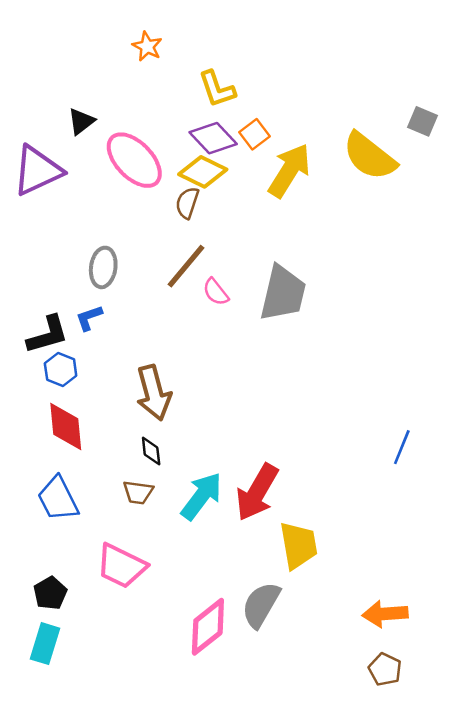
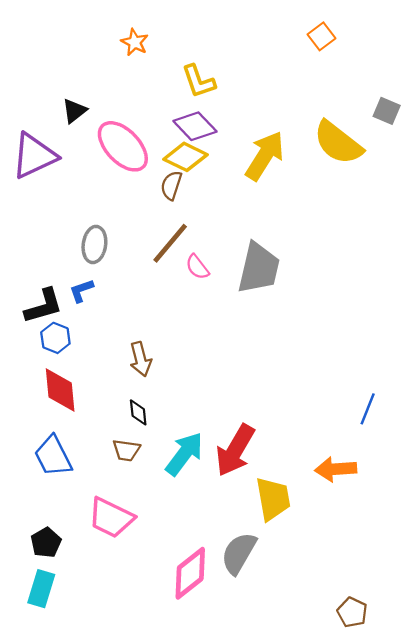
orange square: (254, 134) -> (321, 36), moved
brown arrow: (154, 393) -> (141, 359), size x0.7
orange arrow: (385, 614) -> (336, 469), moved

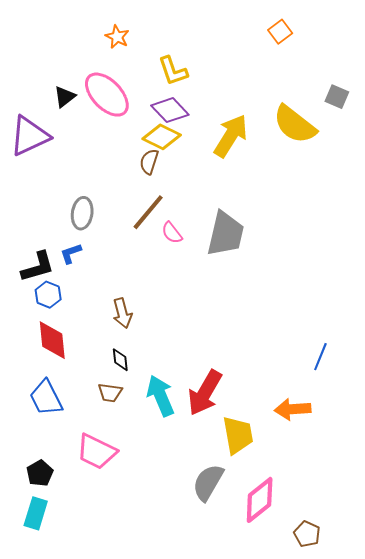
pink ellipse: (123, 146) -> (107, 95), moved
cyan arrow: (184, 454) -> (161, 396), turned -60
pink diamond: (190, 573) -> (260, 500), moved

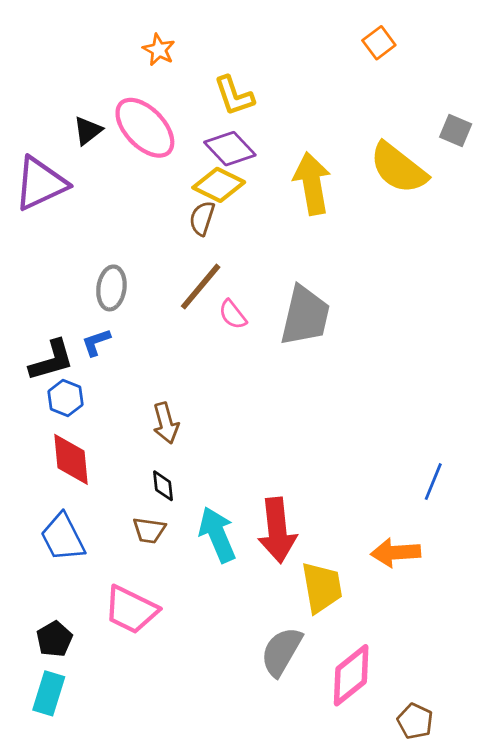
yellow arrow: (231, 136) -> (312, 183), turned -42
red arrow: (205, 393) -> (277, 530), turned -36

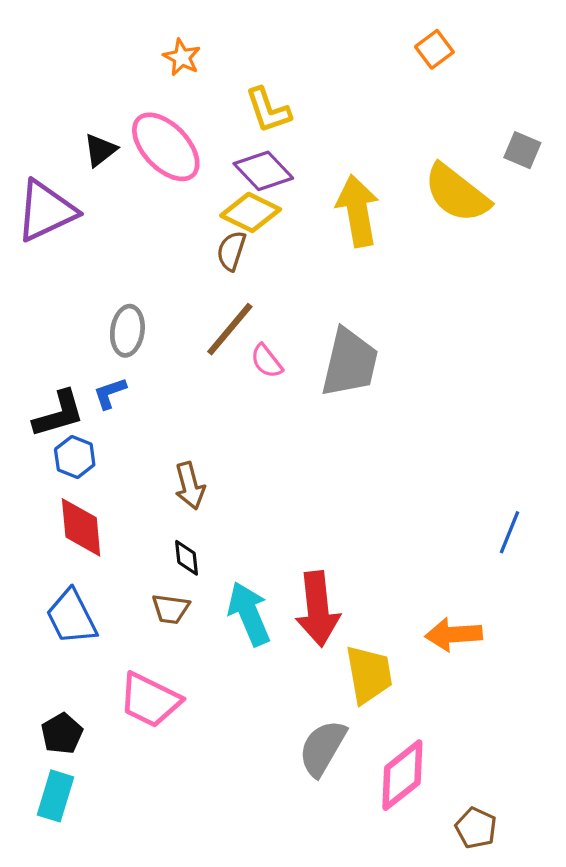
blue line: (433, 482) -> (510, 532), moved

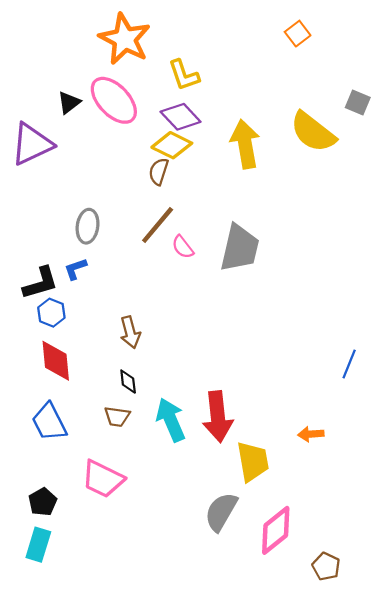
orange star: (182, 57) -> (125, 39), size x2.0
orange arrow: (454, 634) -> (311, 434), size x0.7

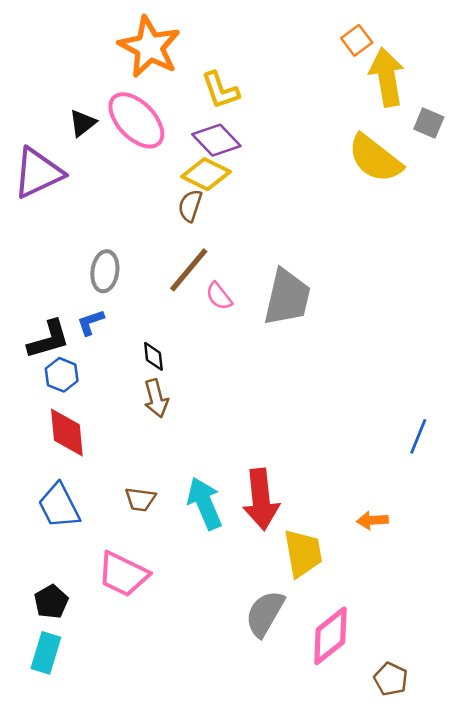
yellow arrow: (245, 144) -> (387, 77), moved
black diamond: (128, 382) -> (153, 356), moved

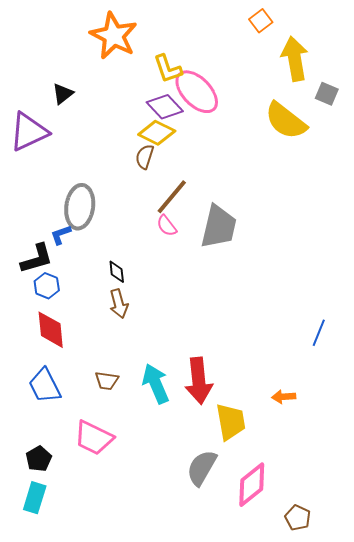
orange square: (357, 40) -> (261, 21), moved
pink ellipse: (136, 120) -> (197, 92), moved
brown line: (189, 270) -> (172, 197), moved
gray ellipse: (105, 271) -> (80, 207), size x1.4
blue L-shape: (90, 322) -> (61, 235), moved

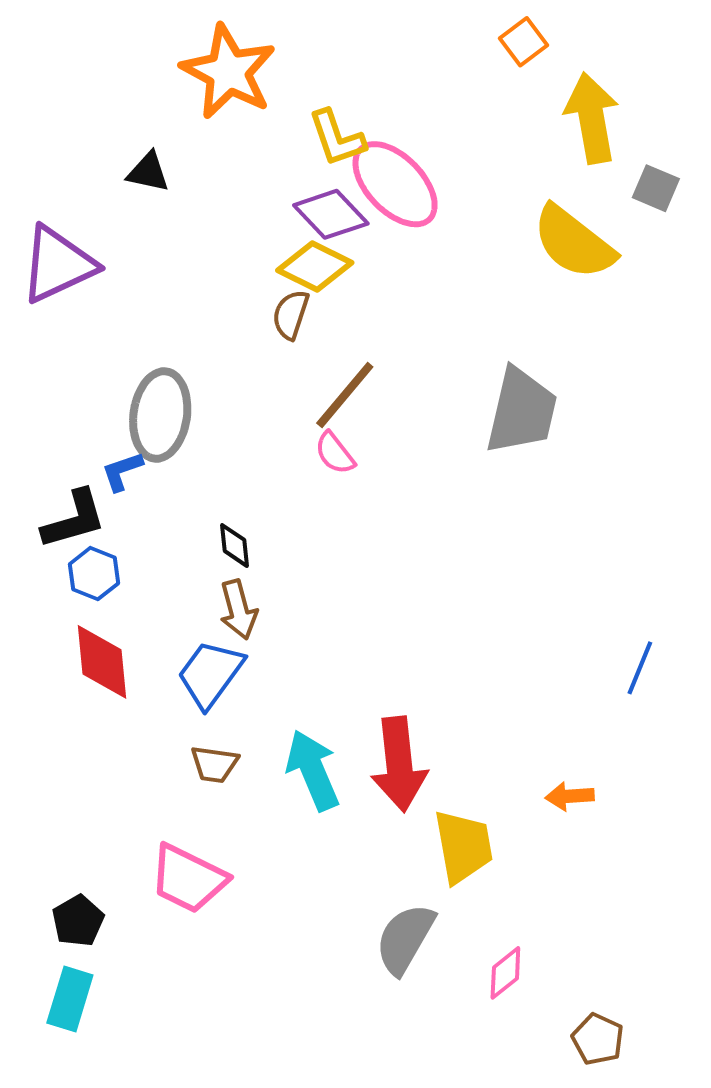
black triangle: (63, 94) -> (148, 172), moved, turned 50
gray trapezoid: (219, 227) -> (521, 411), moved
blue trapezoid: (45, 386) -> (210, 674), moved, turned 63
pink diamond: (252, 485) -> (505, 973), size x0.6

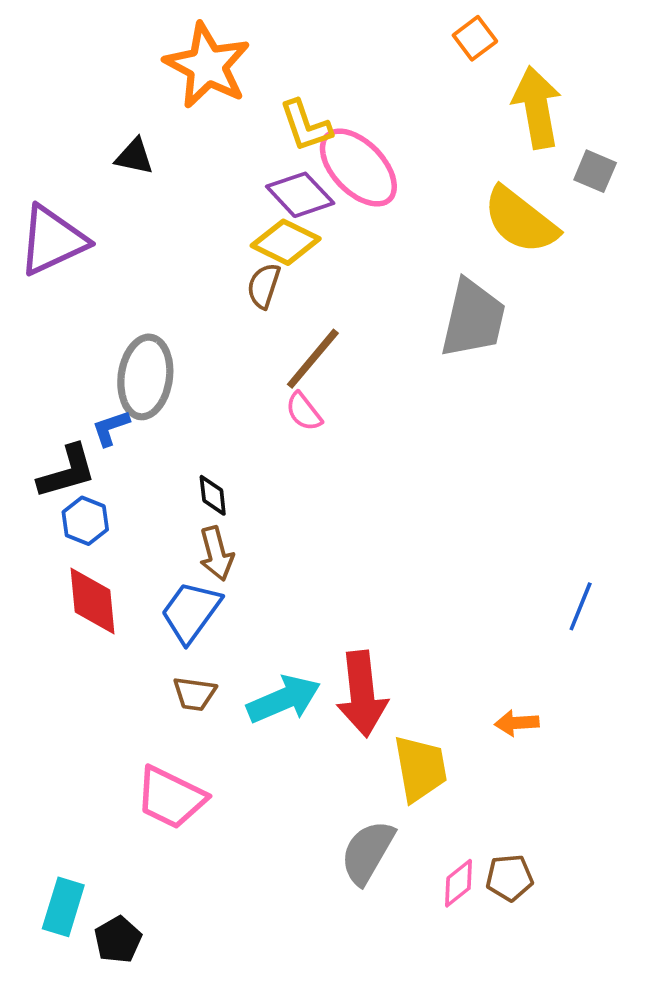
gray trapezoid: (521, 411) -> (473, 319), moved
cyan arrow: (313, 770) -> (284, 699), turned 90
black pentagon: (78, 921) -> (118, 940), moved
brown pentagon: (598, 1039) -> (510, 878), moved, turned -30

